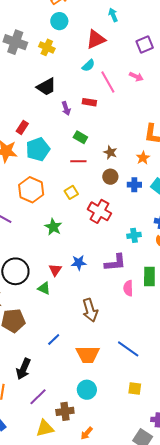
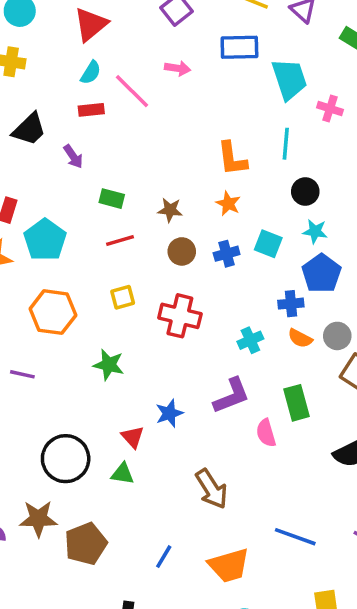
red rectangle: (89, 102) -> (91, 110), moved
yellow square: (71, 192) -> (123, 297), turned 32

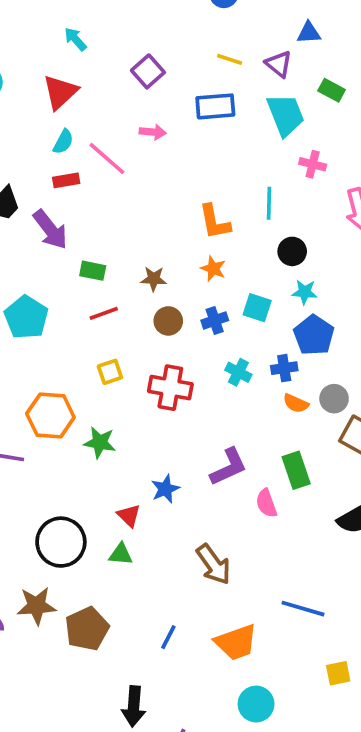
cyan trapezoid: (289, 79) -> (286, 115), moved
purple arrow: (73, 156) -> (50, 230), size x1.6
orange hexagon: (53, 312) -> (50, 415), moved
cyan cross: (250, 340) -> (238, 372), moved, turned -35

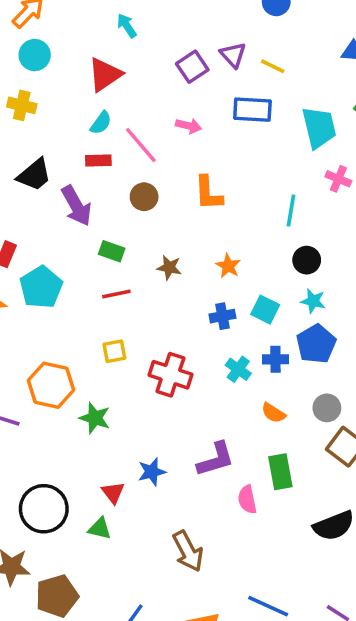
purple triangle: (279, 64) -> (233, 55), moved
orange L-shape: (215, 222) -> (208, 193), moved
brown circle: (168, 321) -> (144, 197), moved
blue cross: (284, 368) -> (275, 359), moved
orange semicircle: (296, 403) -> (273, 413), moved

